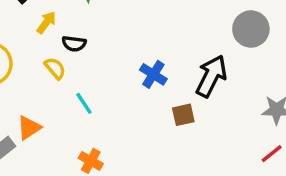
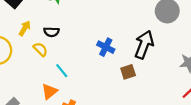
yellow arrow: (46, 22) -> (25, 28), moved
orange triangle: (29, 128) -> (49, 91), moved

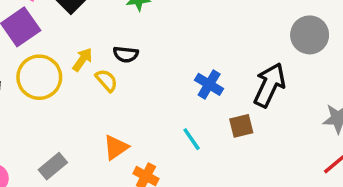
yellow arrow: (25, 28) -> (82, 60), moved
cyan line: (62, 71) -> (192, 139), moved

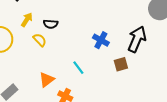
yellow arrow: (82, 60) -> (27, 20), moved
cyan line: (192, 139) -> (78, 68), moved

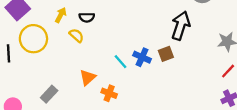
blue cross: (101, 40) -> (142, 57), moved

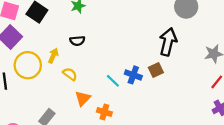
yellow arrow: (61, 15) -> (53, 56), moved
yellow semicircle: (76, 35) -> (70, 74), moved

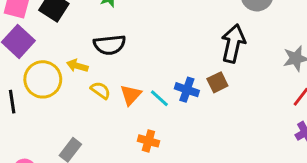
black semicircle: (77, 41) -> (110, 45), size x1.5
yellow arrow: (53, 56) -> (77, 66), turned -96
orange triangle: (83, 98) -> (131, 95), moved

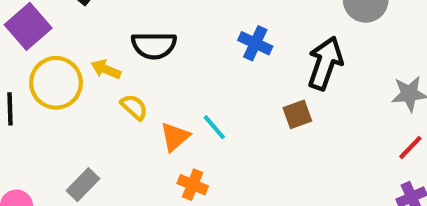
blue cross: (187, 90) -> (255, 43), moved
orange triangle: (131, 95) -> (175, 137), moved

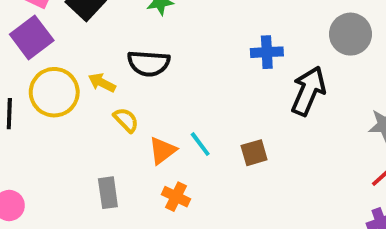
blue cross: (255, 43) -> (267, 52), moved, turned -32
brown square: (297, 114) -> (254, 153), moved
gray rectangle: (83, 185) -> (108, 193), moved, turned -56

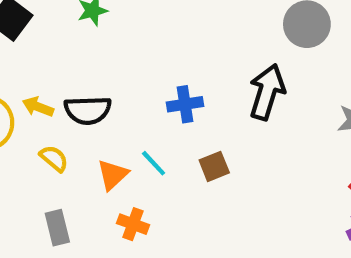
blue cross: (267, 52) -> (185, 104), moved
black semicircle: (149, 63) -> (88, 110), moved
yellow semicircle: (126, 120) -> (54, 158), moved

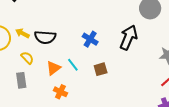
blue cross: (185, 104) -> (90, 39), turned 35
gray rectangle: (57, 228) -> (21, 80), moved

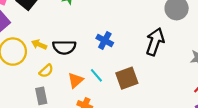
blue cross: (90, 39) -> (105, 41), moved
yellow semicircle: (27, 58) -> (46, 71), turned 96
brown square: (101, 69) -> (127, 78), size x1.5

